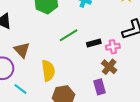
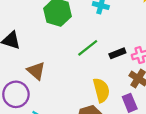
yellow semicircle: (48, 71) -> (101, 90), moved

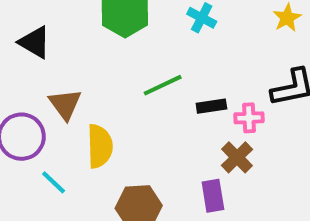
yellow semicircle: (101, 90) -> (100, 146), moved

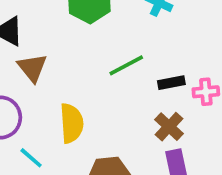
brown triangle: (65, 104) -> (32, 68), moved
brown cross: (237, 157) -> (169, 127), moved

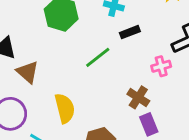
black rectangle: (171, 83) -> (130, 32), moved

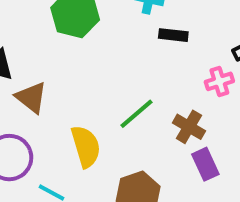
black rectangle: (130, 32) -> (173, 35), turned 30
green line: (98, 57) -> (136, 114), moved

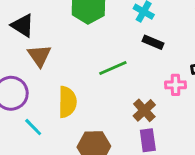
green line: (136, 114) -> (113, 68), moved

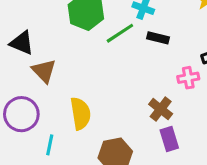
green line: (113, 68) -> (120, 33), moved
cyan line: (33, 127) -> (50, 145), turned 66

